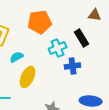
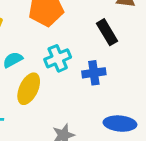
cyan cross: (58, 48) -> (58, 58), moved

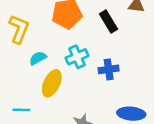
black rectangle: (107, 32) -> (109, 21), moved

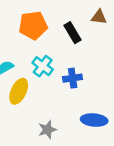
cyan cross: (77, 57) -> (43, 66), turned -30

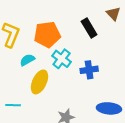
brown triangle: (99, 17) -> (113, 14), turned 40
orange pentagon: (33, 25) -> (47, 35), moved

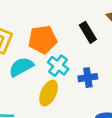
cyan semicircle: (27, 60) -> (21, 67), size x1.5
yellow ellipse: (39, 82) -> (49, 93), moved

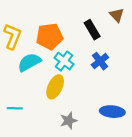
blue cross: (88, 78) -> (100, 61), moved, turned -30

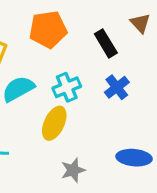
orange pentagon: (49, 36) -> (48, 29), moved
cyan cross: (64, 61) -> (67, 87), turned 30

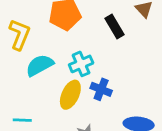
blue cross: (117, 87) -> (101, 89), moved, turned -30

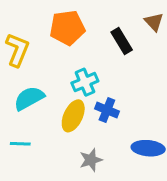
cyan semicircle: (40, 65) -> (29, 98), moved

